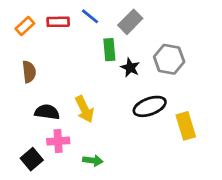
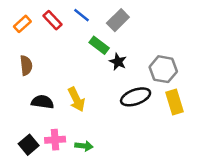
red rectangle: (58, 22) -> (53, 20), turned 48
green rectangle: (109, 50) -> (99, 45), turned -48
gray hexagon: (169, 59) -> (163, 69), moved
yellow rectangle: (186, 126) -> (175, 102), moved
pink cross: (58, 141) -> (55, 140), moved

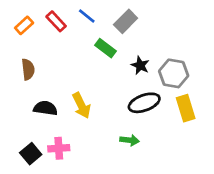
black star: (118, 62) -> (140, 65), moved
green arrow: (84, 146) -> (130, 140), moved

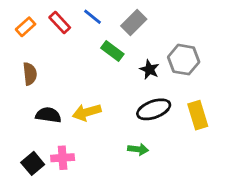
gray hexagon: (174, 73) -> (184, 60), moved
yellow arrow: (81, 105) -> (87, 112), turned 100

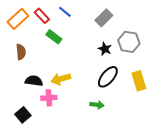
gray rectangle: (134, 23) -> (104, 18), moved
orange rectangle: (26, 27) -> (18, 19), size x1.5
green rectangle: (112, 51) -> (54, 37), moved
black ellipse: (154, 109) -> (108, 77), turned -30
pink cross: (63, 158) -> (49, 98), moved

